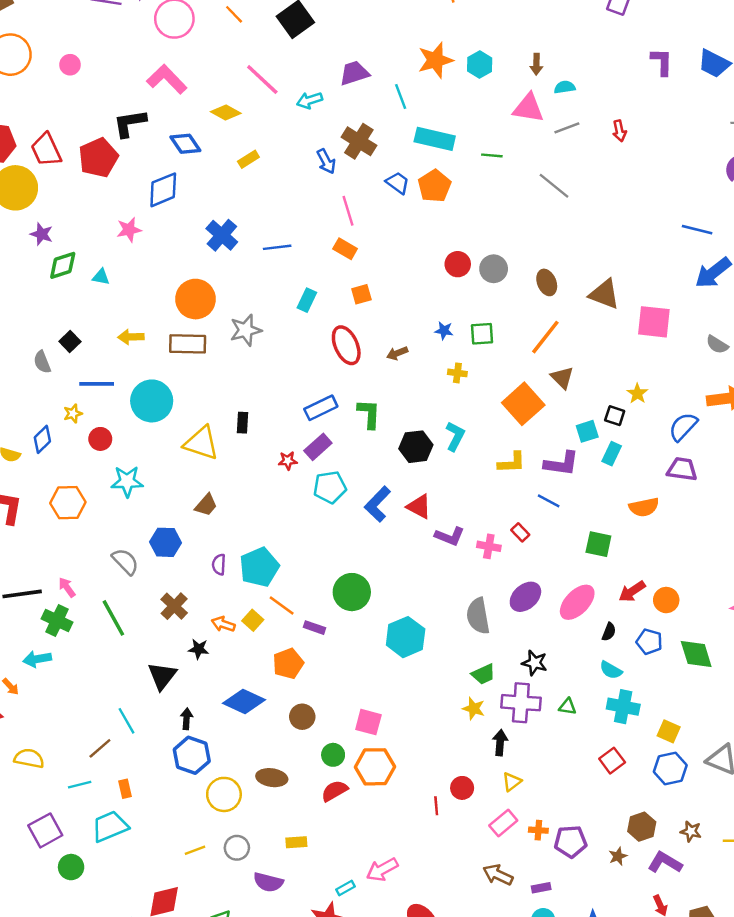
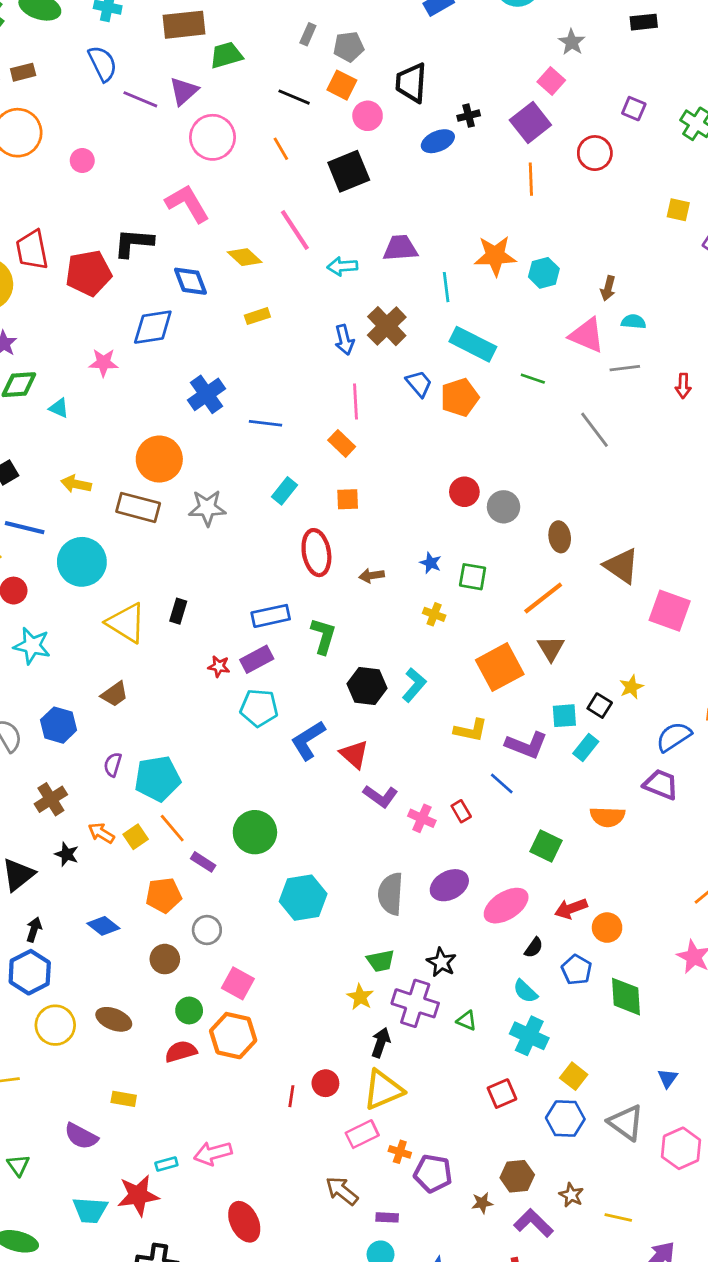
blue diamond: (244, 701) -> (103, 926), size x0.7
yellow triangle: (512, 782) -> (383, 1090), size x1.8
gray circle: (237, 848) -> (207, 930), moved

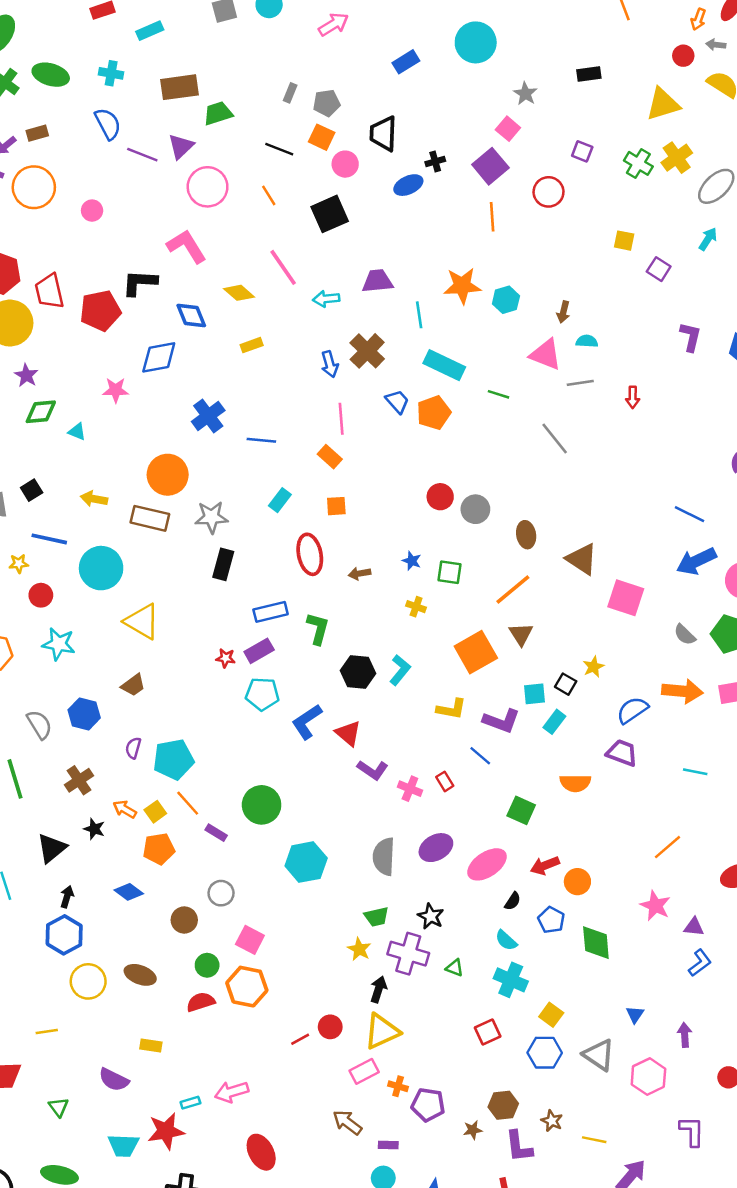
black rectangle: (178, 611) -> (223, 564), moved, size x1.4
orange pentagon: (164, 895) -> (159, 849), moved
red line: (291, 1096) -> (300, 1039), turned 54
purple L-shape: (533, 1223) -> (519, 1147), turned -140

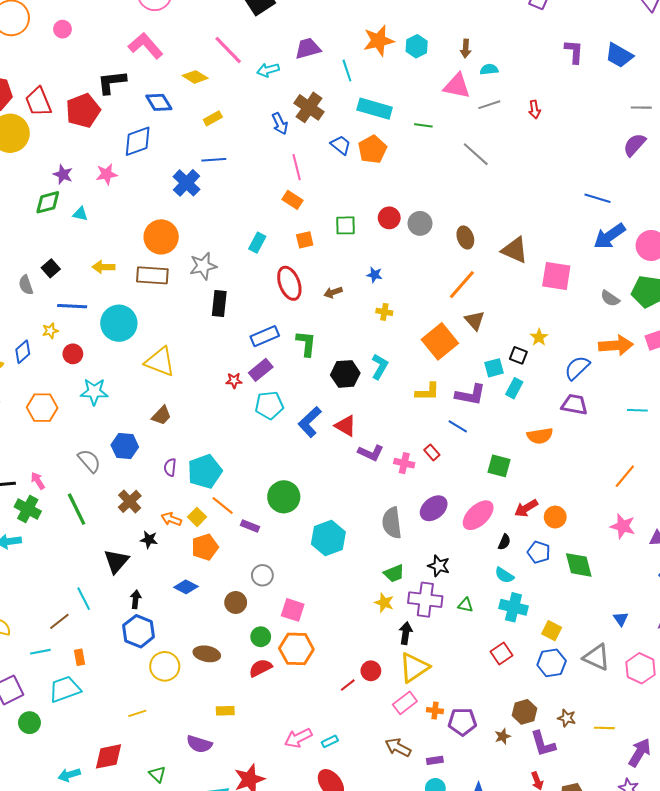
purple star: (26, 375) -> (63, 174), moved
blue line: (261, 440) -> (214, 160), moved
green square: (449, 572) -> (345, 225), moved
cyan rectangle: (190, 1103) -> (330, 741), moved

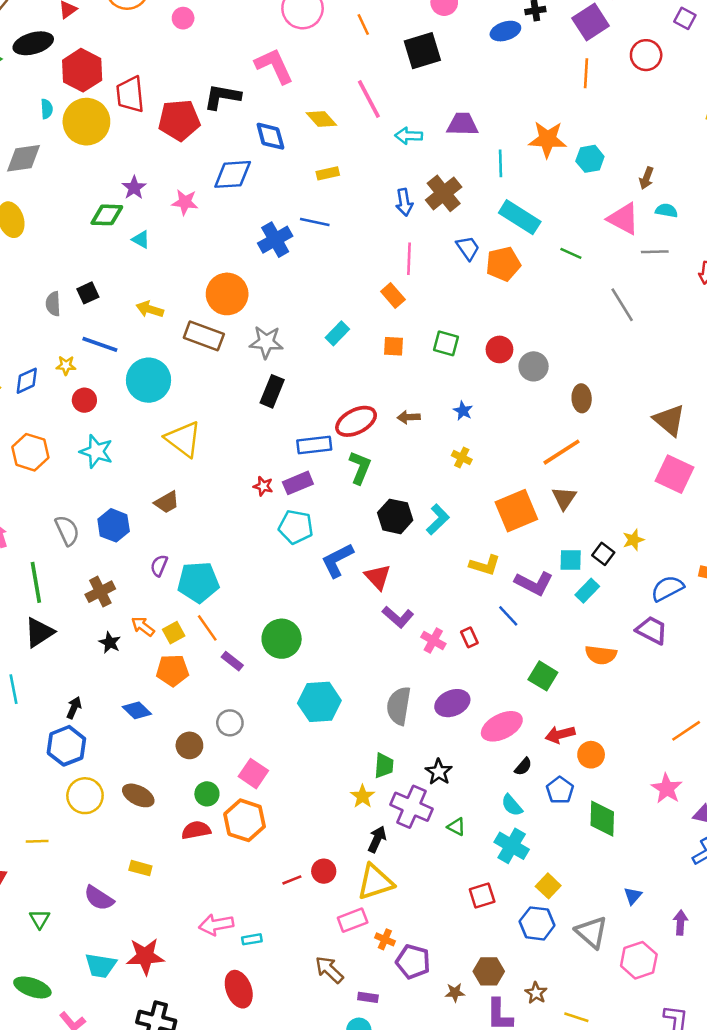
brown triangle: (515, 250) -> (669, 420), moved
red ellipse: (289, 283) -> (356, 421), moved, turned 68
black triangle: (116, 561) -> (39, 632), moved
green trapezoid: (394, 573) -> (384, 766), turned -80

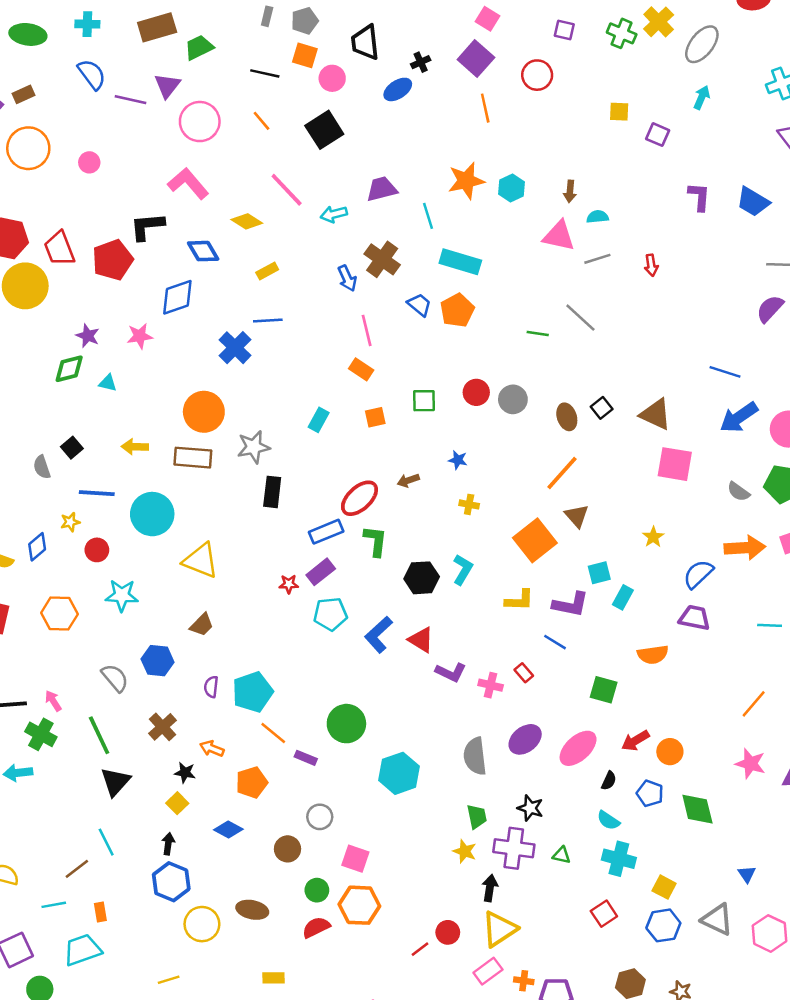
green line: (571, 253) -> (538, 334), moved
black square: (603, 554) -> (602, 408), moved, turned 30
yellow square: (174, 633) -> (177, 803), moved

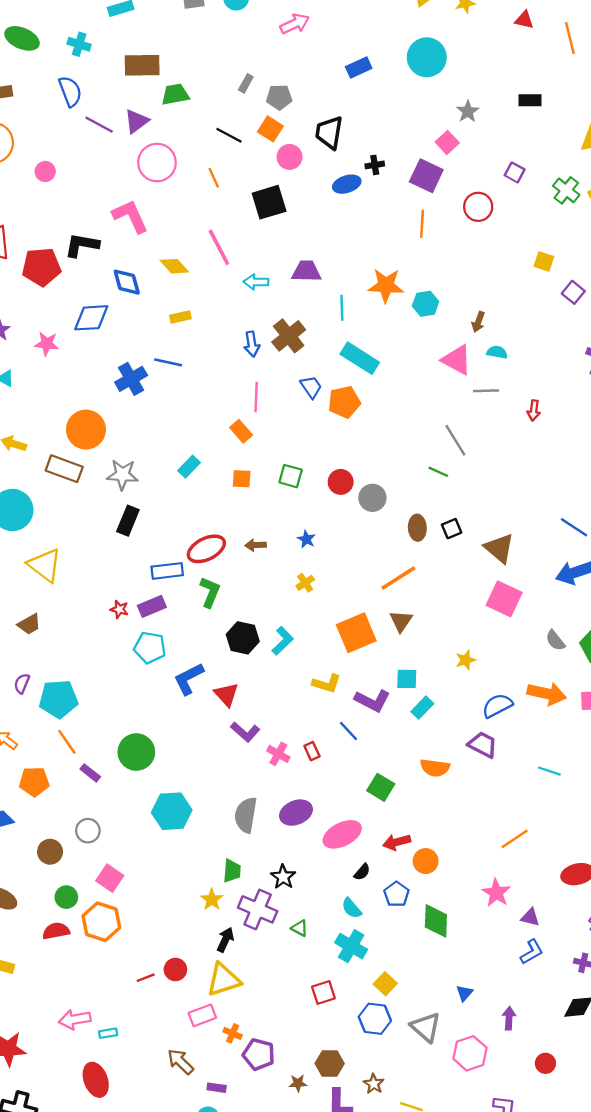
purple square: (476, 58) -> (426, 176), turned -32
green line: (538, 334) -> (438, 472), moved
yellow cross: (469, 504) -> (305, 583), turned 30

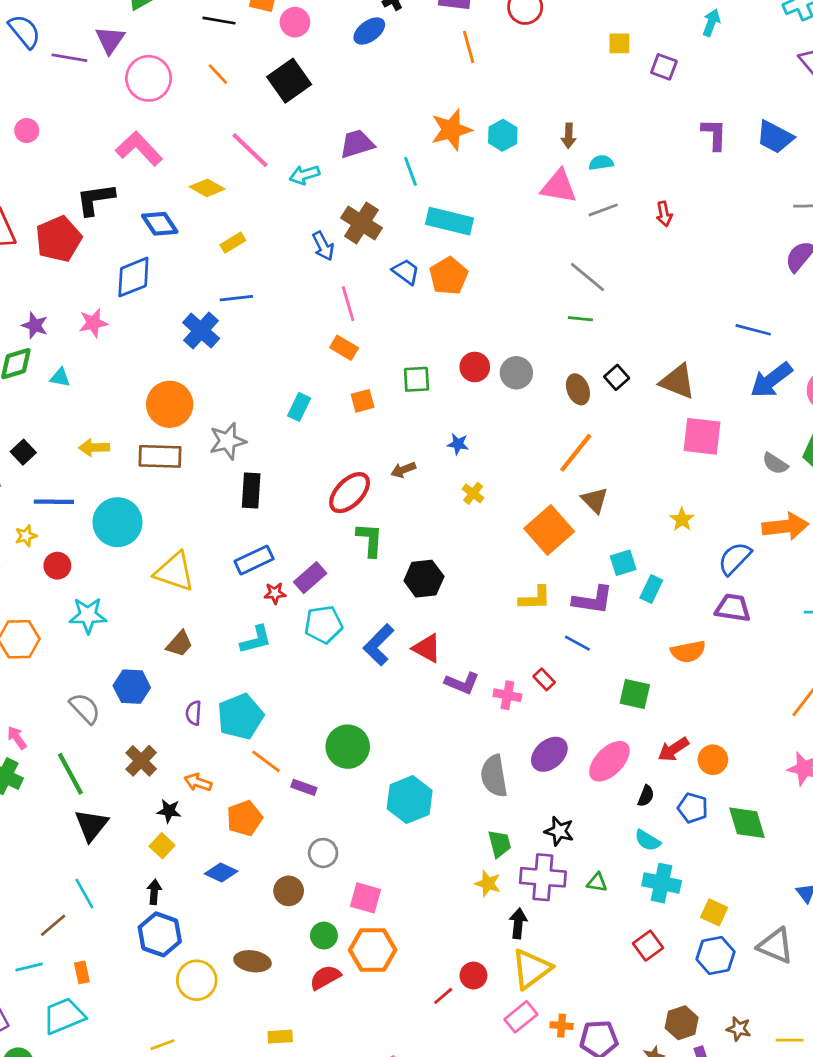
blue rectangle: (167, 571) -> (254, 560), moved
cyan L-shape: (283, 641) -> (256, 640), moved, turned 48

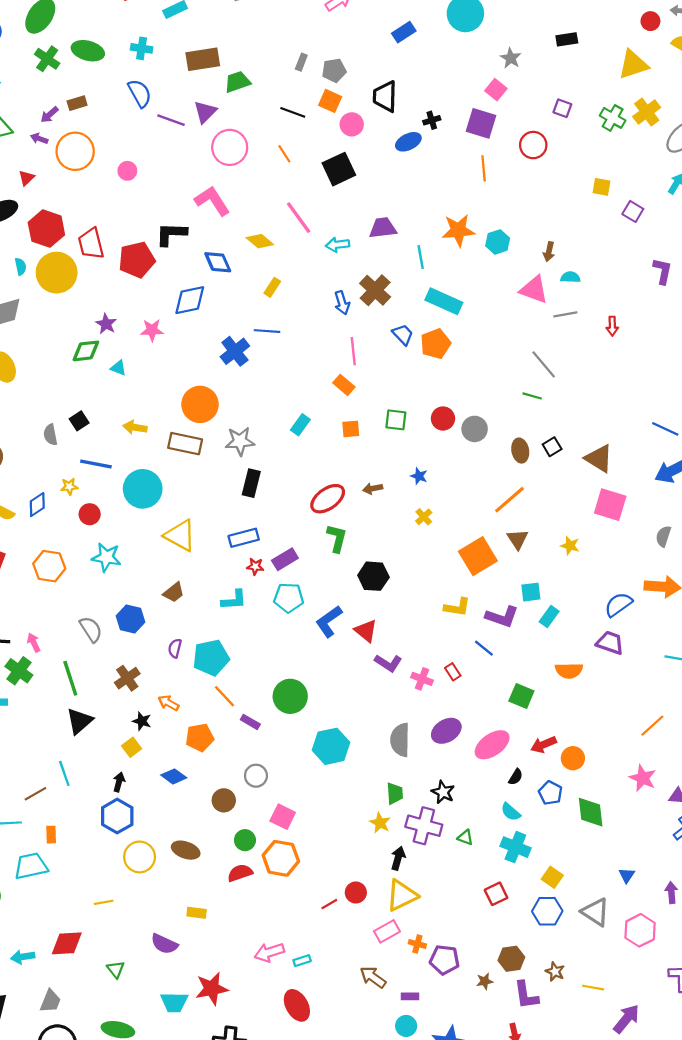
yellow rectangle: (233, 243) -> (272, 287), turned -36
gray semicircle: (775, 464) -> (663, 536), turned 65
yellow star: (682, 519) -> (570, 546), moved, turned -30

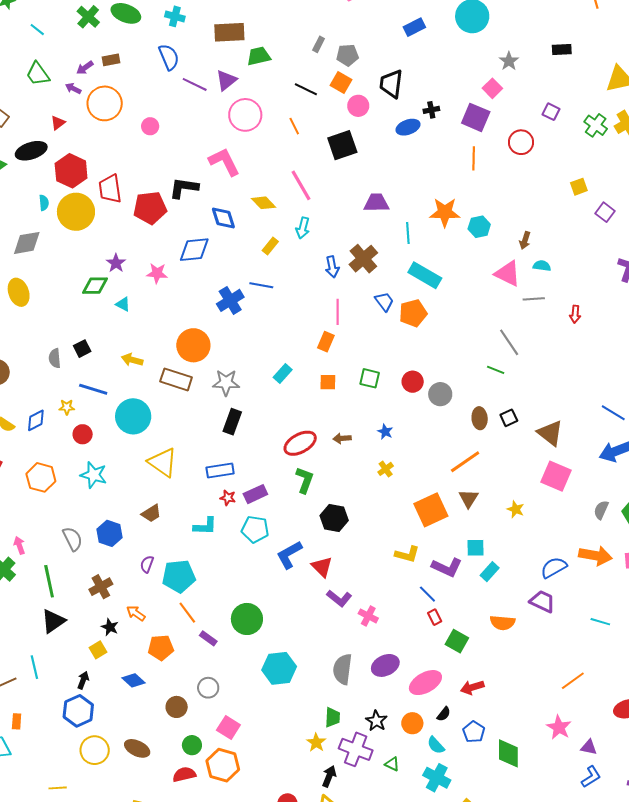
yellow square: (602, 187) -> (579, 187), turned -36
cyan arrow: (338, 245) -> (303, 228), moved, turned -75
orange rectangle: (344, 385) -> (326, 342), turned 66
red rectangle: (453, 672) -> (435, 617), moved
orange circle: (573, 758) -> (412, 723), moved

